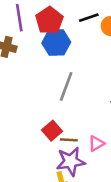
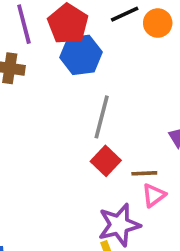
red square: (52, 131) -> (106, 161), moved
brown line: (69, 140) -> (144, 173), moved

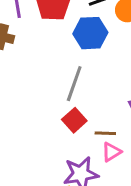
blue hexagon: (81, 55) -> (90, 33), moved

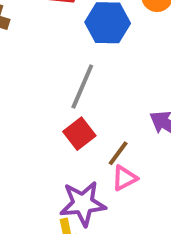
brown line: (105, 133) -> (118, 153), turned -60

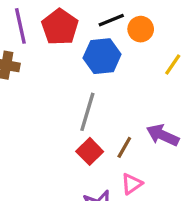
brown line: (118, 153) -> (124, 147), moved

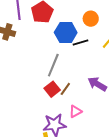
black line: (111, 20) -> (81, 42), moved
brown line: (124, 147) -> (65, 89), moved

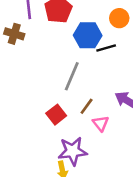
red square: (52, 89) -> (56, 115), moved
pink triangle: (75, 111) -> (101, 123), moved, turned -40

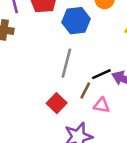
black line: (106, 48) -> (101, 74), moved
pink triangle: (101, 123) -> (102, 105), turned -35

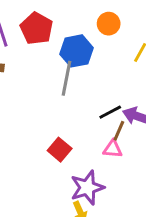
gray line: (66, 63) -> (67, 78), moved
brown line: (85, 90) -> (119, 131), moved

